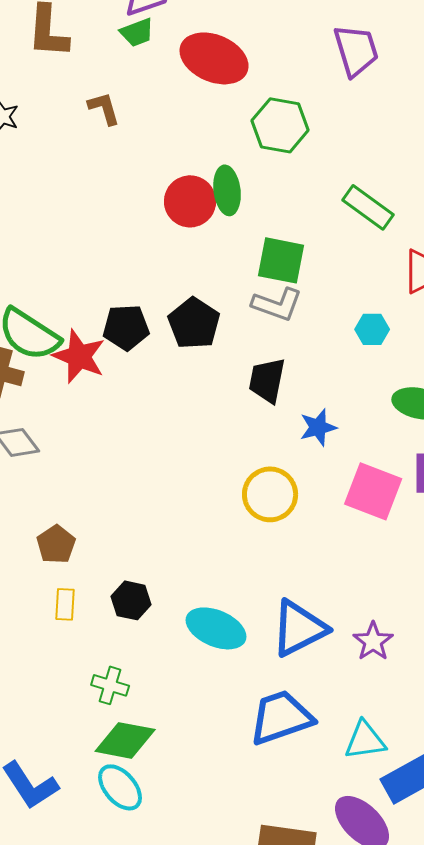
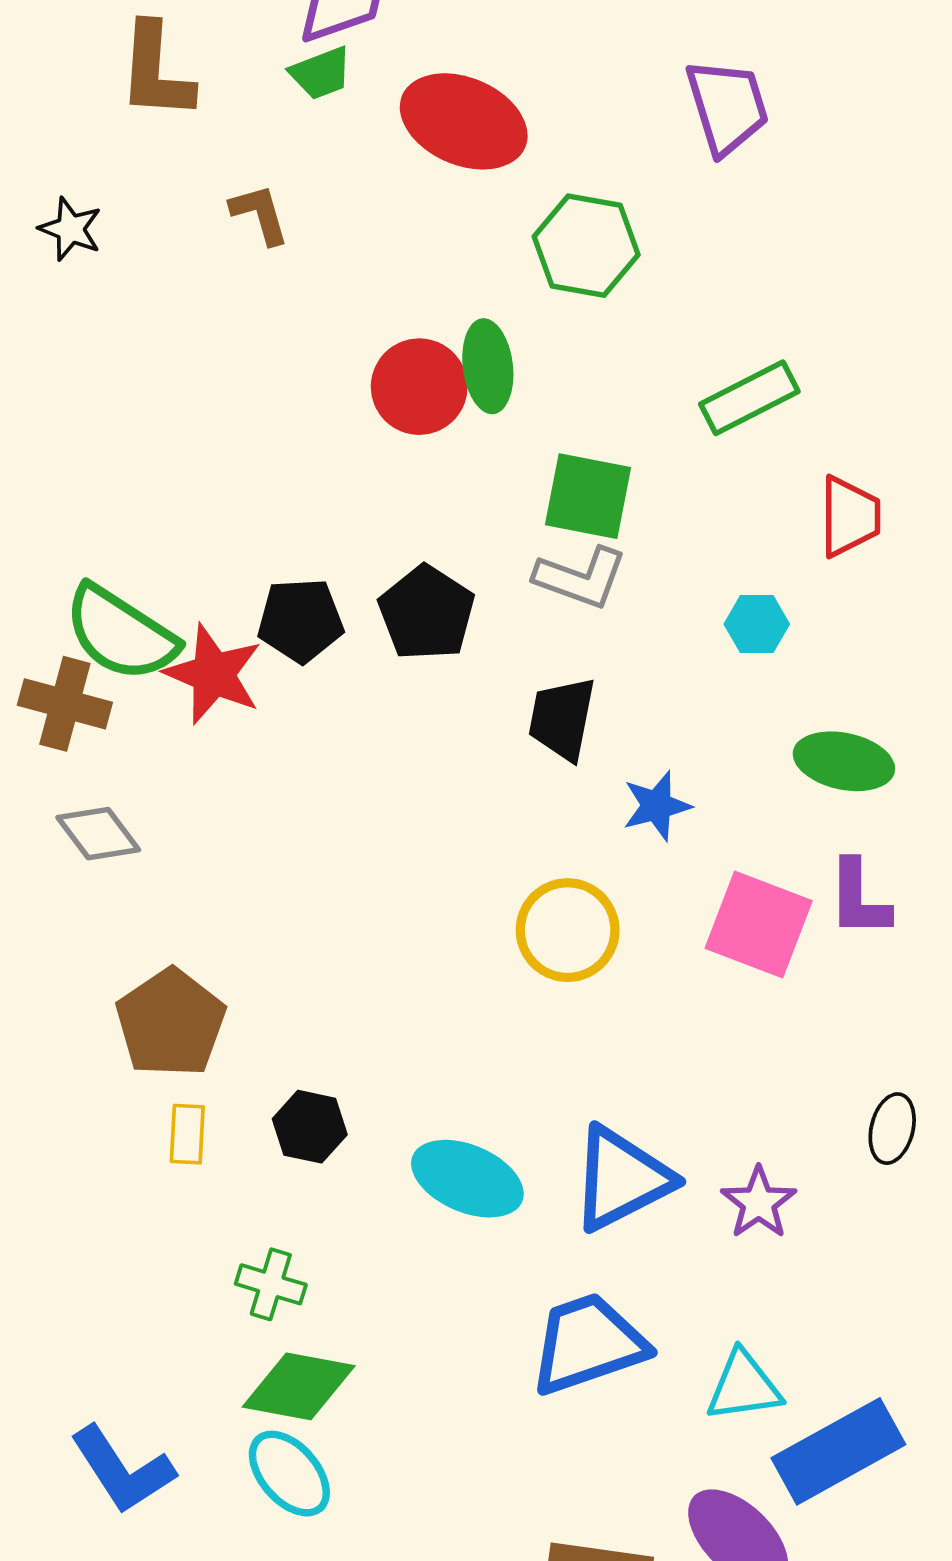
green rectangle: (368, 207) -> (749, 398), turned -63
brown pentagon: (56, 544) -> (171, 1023), size x1.5

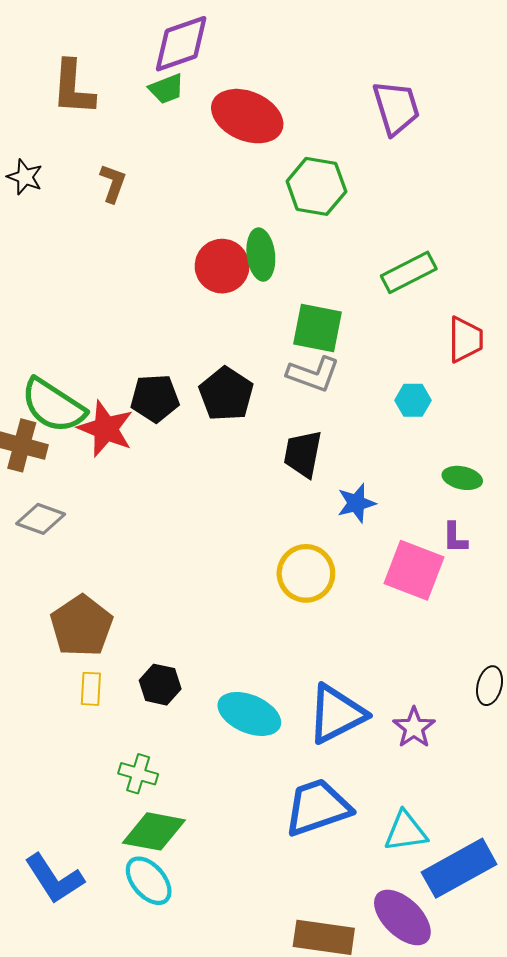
brown L-shape: (260, 214) -> (113, 183), moved, turned 36
green ellipse: (844, 761) -> (462, 478), size x0.7
gray diamond: (98, 834) -> (41, 519), turned -33
purple L-shape: (859, 899) -> (455, 538), moved, size x0.7

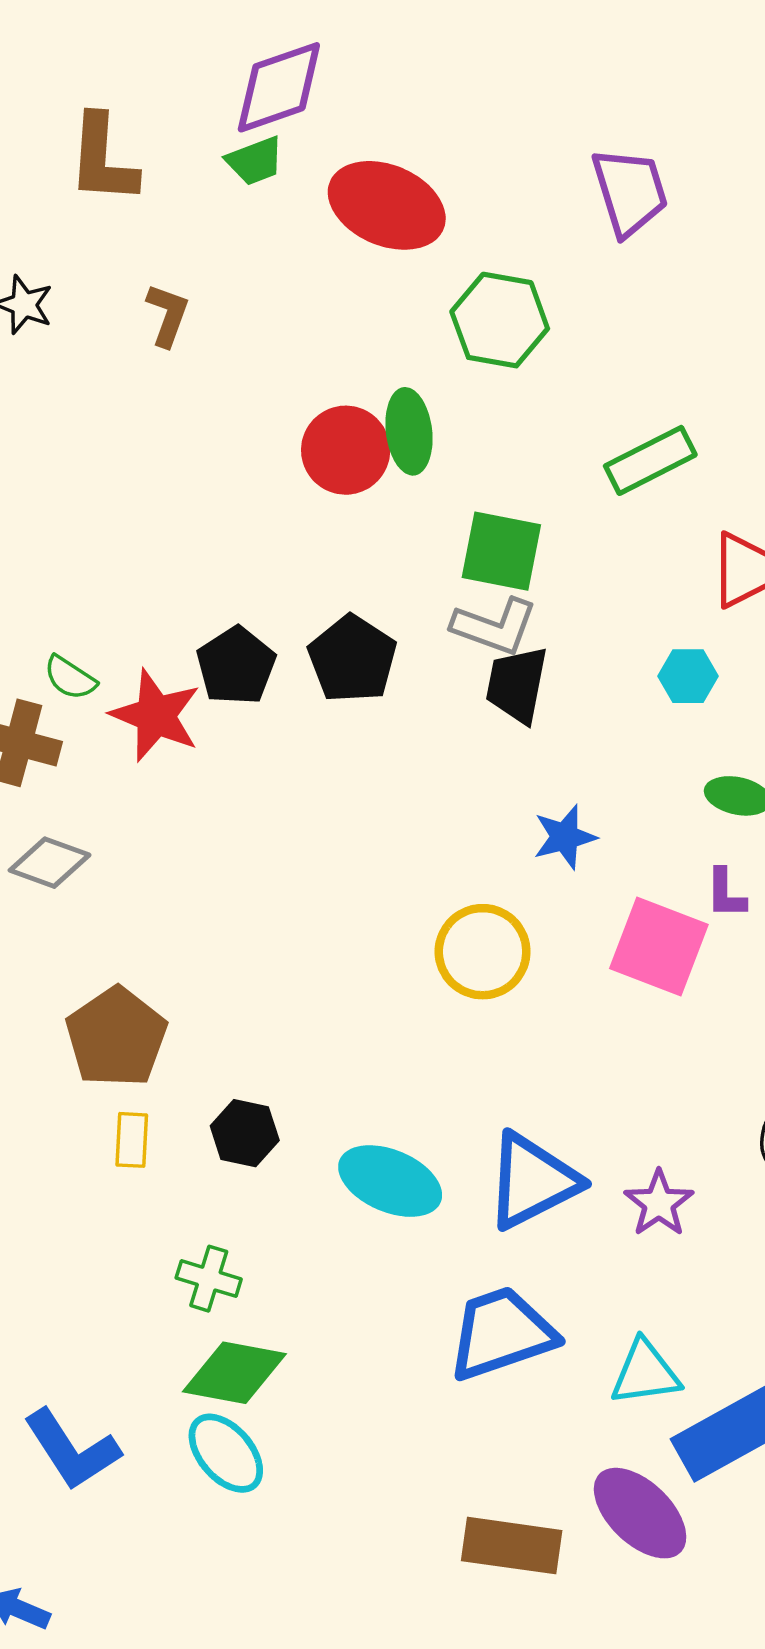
black pentagon: (155, 398) -> (236, 666), turned -30
cyan hexagon: (413, 400) -> (688, 676), moved
green semicircle: (53, 406) -> (70, 678), size x0.5
black trapezoid: (303, 454) -> (517, 685), moved

